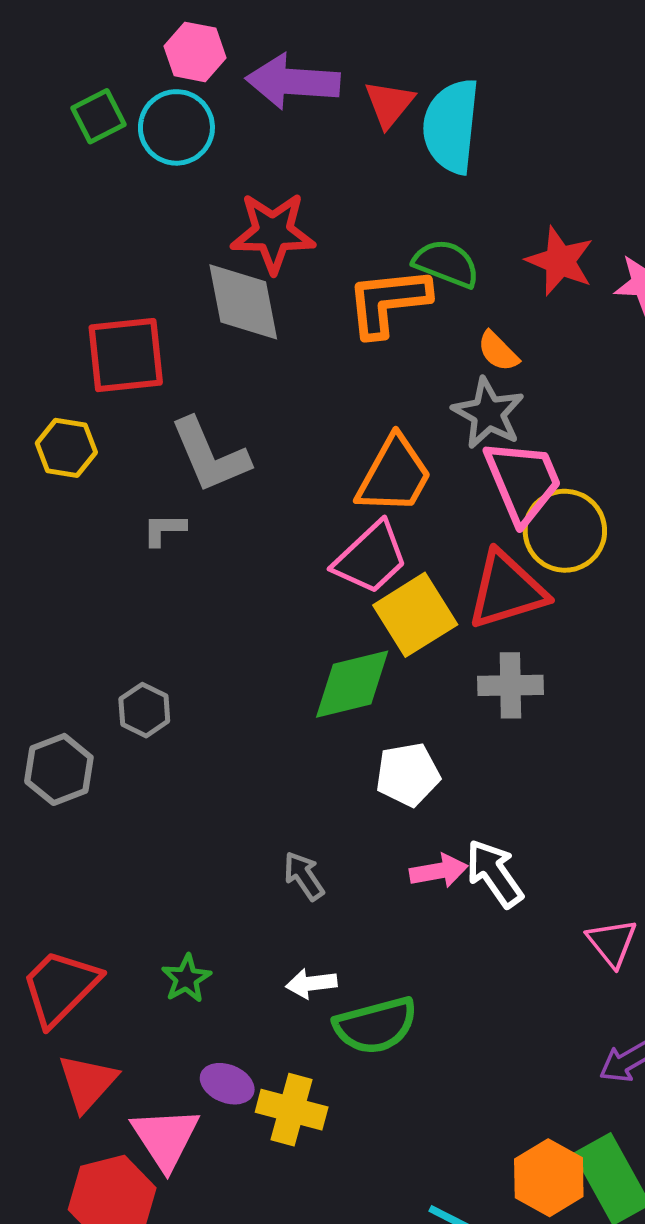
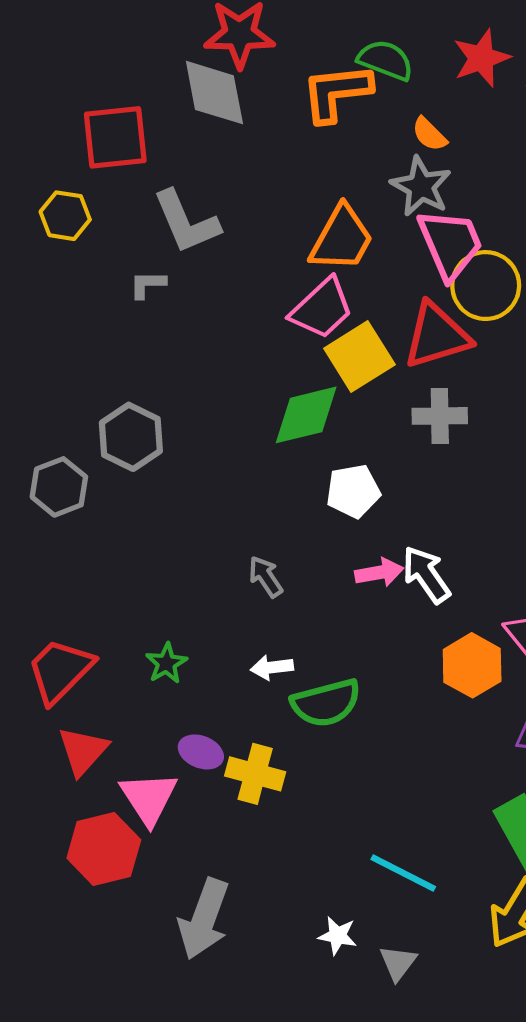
red star: (560, 261) -> (482, 58), turned 30
gray hexagon: (144, 710) -> (131, 437), size x1.5
orange hexagon: (549, 1178) -> (472, 665), moved

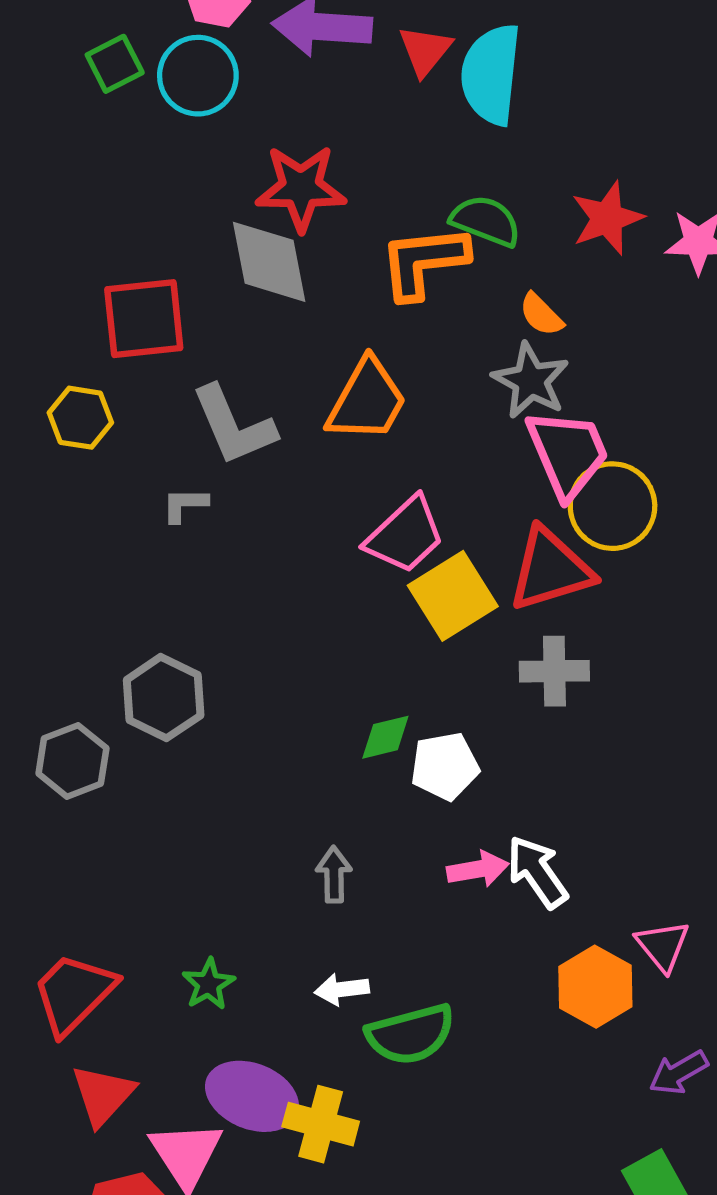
orange trapezoid: (342, 239) -> (367, 400), moved
green diamond: (306, 415) -> (385, 737), moved, size x0.6
gray arrow: (266, 577) -> (334, 874), turned 33
purple ellipse: (201, 752) -> (252, 1096), size x1.6

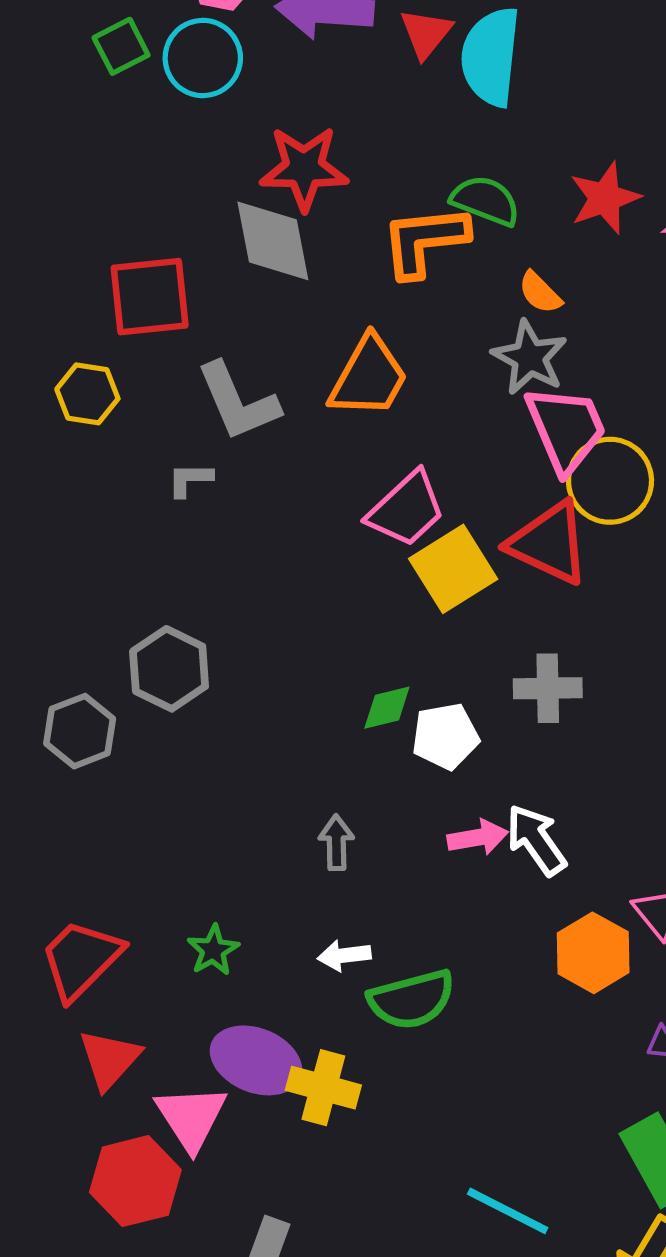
red triangle: (550, 569) -> (549, 543), turned 42
gray cross: (554, 671) -> (548, 688), moved

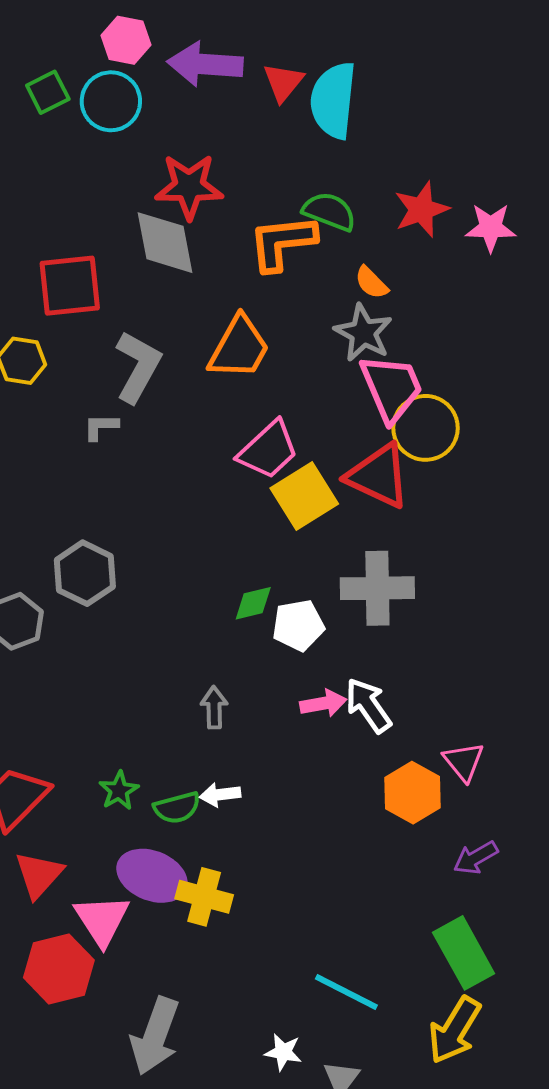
gray L-shape: (238, 402) -> (138, 367), turned -128
gray cross: (548, 688) -> (377, 588), size x1.4
green semicircle: (412, 999) -> (177, 808), moved, size x0.7

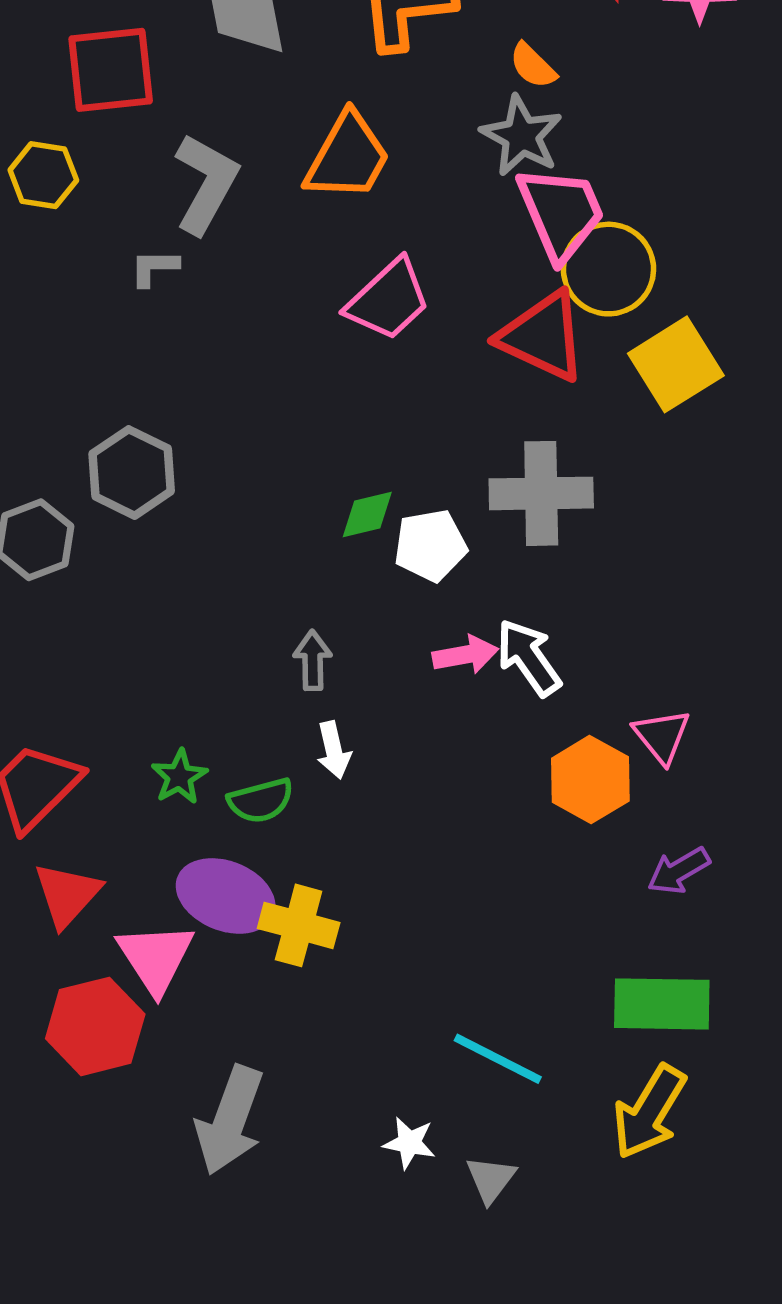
yellow square: (304, 496) -> (676, 364), moved
white arrow: (220, 795) -> (334, 750), moved, turned -96
green rectangle: (464, 953) -> (662, 1004), turned -60

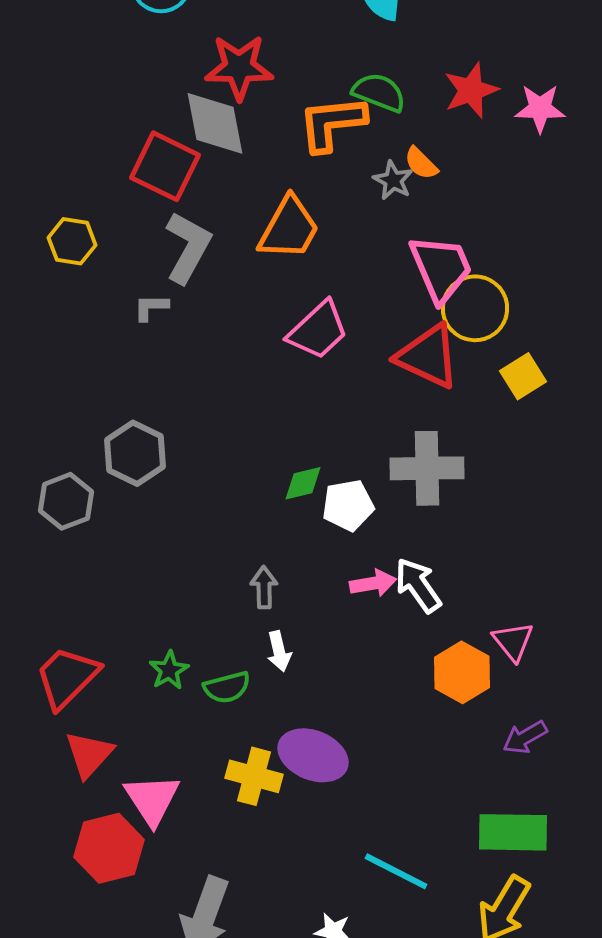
red square: (111, 70) -> (165, 166), moved, turned 32
gray star: (522, 136) -> (393, 180), moved, size x0.7
yellow square: (676, 364) -> (523, 376), size x0.7
purple ellipse: (226, 896) -> (313, 755), moved

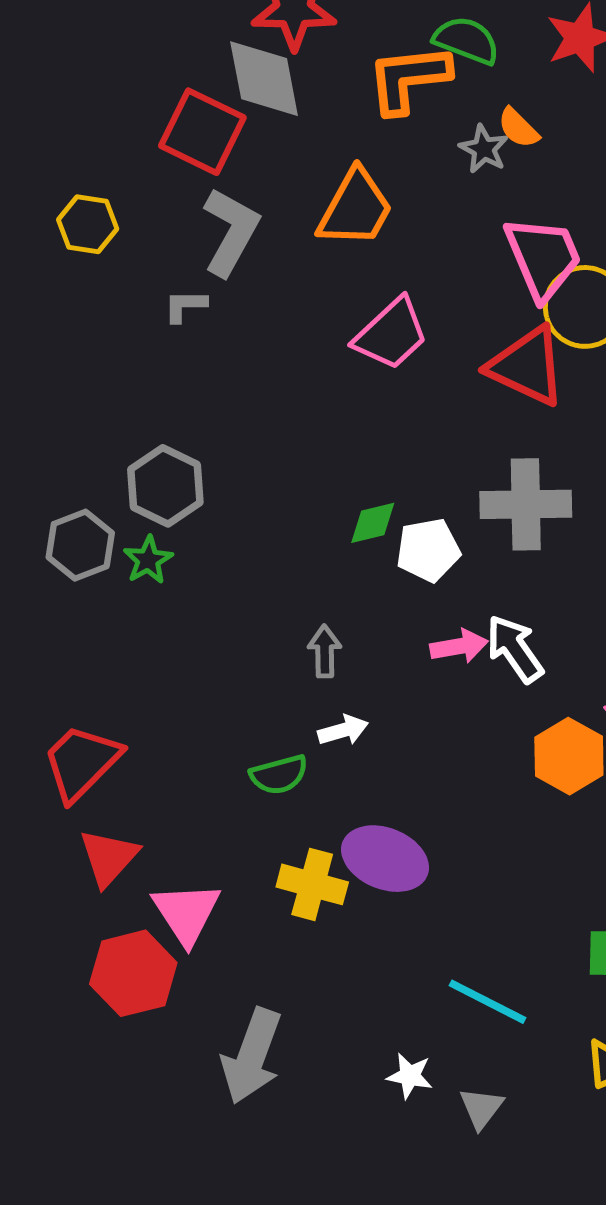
white arrow: (279, 651) -> (343, 730), turned -93
green star: (169, 670) -> (148, 560), moved

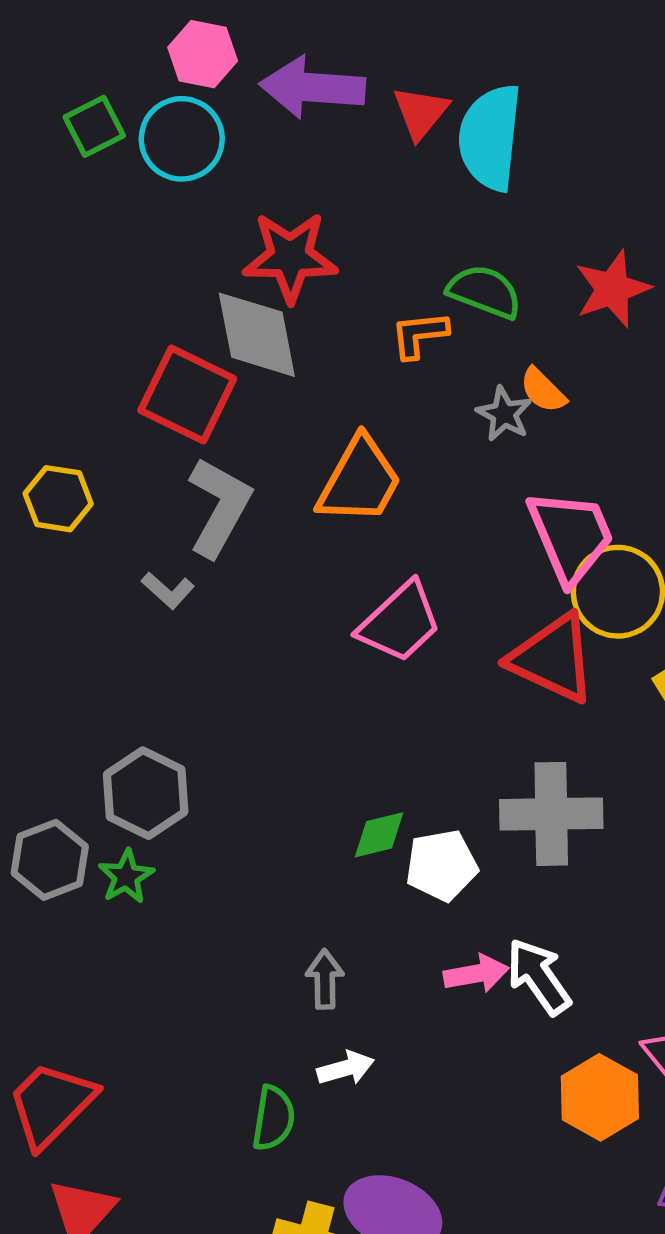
orange L-shape: (408, 79) -> (419, 335), size x0.6
gray L-shape: (185, 306) -> (168, 590), turned -138
green semicircle: (279, 775) -> (273, 1118), turned -66

